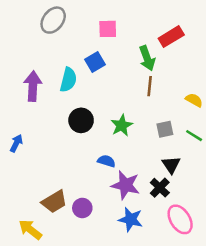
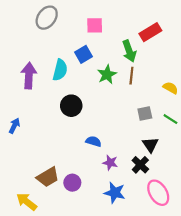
green star: (122, 125) -> (107, 74), moved
purple star: (125, 185) -> (110, 163), size x0.6

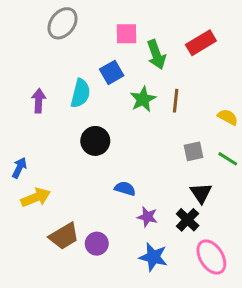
green arrow: (129, 51) -> (156, 55), moved
purple arrow: (29, 76) -> (39, 101), size x0.7
yellow arrow: (27, 202) -> (36, 197), moved, turned 120

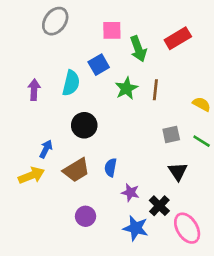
blue arrow: (19, 168) -> (46, 149), moved
blue semicircle: (125, 189) -> (111, 167), turned -96
black cross: (188, 220) -> (159, 206), moved
brown trapezoid: (64, 236) -> (76, 170), moved

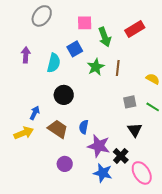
purple arrow: (34, 90) -> (26, 55), moved
brown trapezoid: (76, 170) -> (58, 129), turned -115
purple star: (130, 193) -> (99, 146), size x1.6

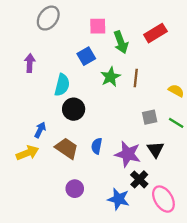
cyan semicircle: (54, 63) -> (62, 85), moved
purple star: (99, 146) -> (128, 154), moved

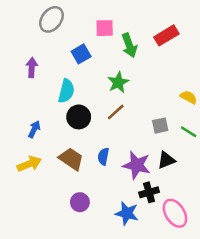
blue square: (86, 56) -> (81, 54), moved
brown line: (136, 78) -> (116, 112), moved, turned 42
blue arrow: (40, 130) -> (34, 129), moved
black triangle: (155, 149) -> (166, 160), turned 42
black cross: (139, 179) -> (149, 192), turned 30

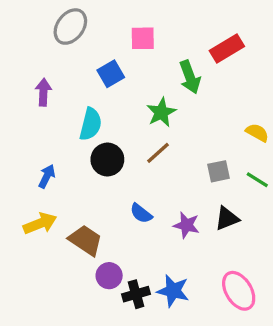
green arrow: (129, 45) -> (190, 77), moved
blue semicircle: (103, 156) -> (141, 213), turned -63
brown trapezoid: (71, 159) -> (86, 240), moved
purple star: (137, 165) -> (187, 225), size x0.7
black cross: (149, 192) -> (136, 294), moved

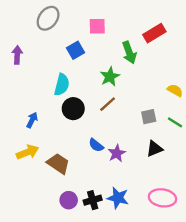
purple arrow: (43, 92) -> (17, 55), moved
purple star: (187, 225) -> (117, 153), moved, turned 30
purple circle: (109, 276) -> (69, 200), moved
pink ellipse: (239, 291) -> (162, 198), turned -50

